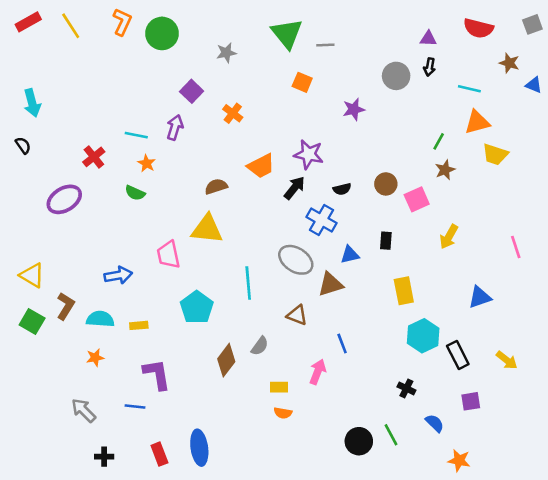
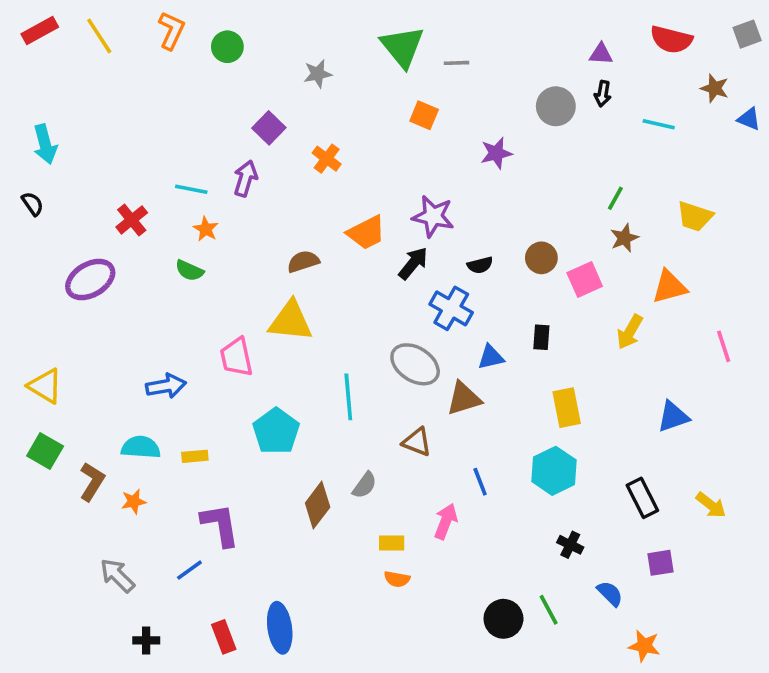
green circle: (162, 33) -> (227, 47), size x0.7
orange triangle: (477, 122) -> (670, 287), moved
brown L-shape: (66, 306) -> (92, 482), moved
cyan hexagon: (423, 336) -> (554, 471), moved
blue line: (135, 406) -> (189, 570), turned -42

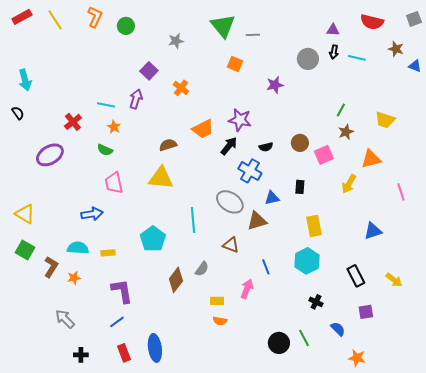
cyan line: (659, 124) -> (357, 58), moved
pink trapezoid: (236, 357) -> (114, 183), moved
blue line: (189, 570) -> (117, 322), moved

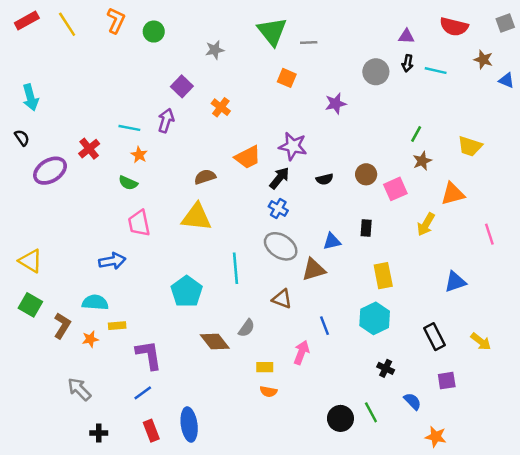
purple ellipse: (50, 155) -> (50, 171), moved
blue cross: (250, 171) -> (278, 208), moved, size x0.7
yellow rectangle: (108, 253) -> (117, 326), moved
brown diamond: (176, 280) -> (215, 342), turned -75

